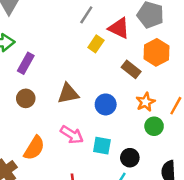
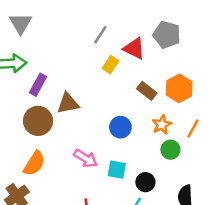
orange hexagon: (156, 52) -> (179, 88), moved
brown triangle: (68, 94) -> (68, 103), moved
brown circle: (26, 98) -> (38, 121), size x1.5
orange semicircle: (34, 148) -> (34, 163), moved

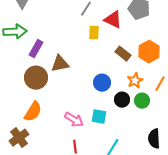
yellow rectangle: (110, 65) -> (94, 33), turned -32
pink arrow: (85, 158) -> (74, 120), moved
black circle: (145, 182) -> (122, 100), moved

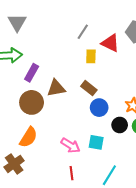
brown rectangle: (123, 54) -> (89, 88), moved

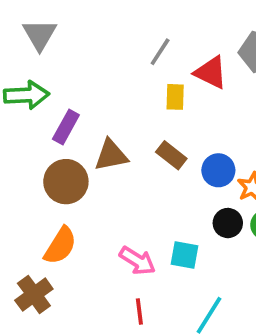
blue circle: (99, 108) -> (218, 170), moved

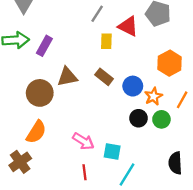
purple rectangle: (66, 127) -> (44, 46), moved
cyan square: (185, 255) -> (112, 152), moved

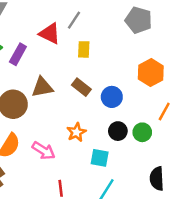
red triangle: (128, 26) -> (50, 34), moved
orange star: (153, 96) -> (76, 132), moved
pink arrow: (83, 141) -> (44, 151), moved
cyan square: (112, 152) -> (100, 158), moved

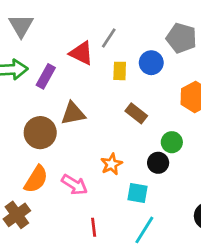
brown rectangle: (81, 87) -> (136, 113), moved
blue circle: (112, 97) -> (151, 63), moved
green circle: (142, 132) -> (172, 142), moved

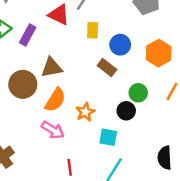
blue circle: (151, 63) -> (120, 45), moved
orange semicircle: (36, 179) -> (55, 100), moved

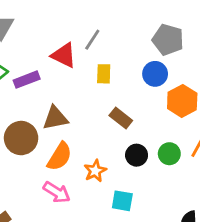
purple rectangle: (28, 35) -> (27, 80), turned 40
blue circle: (120, 45) -> (155, 74), moved
green circle: (138, 93) -> (169, 154), moved
black circle: (126, 111) -> (137, 155), moved

